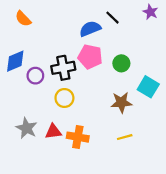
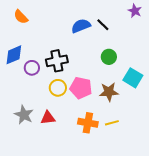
black line: (112, 18) -> (103, 25), moved
pink pentagon: (90, 57) -> (81, 88), moved
orange cross: (78, 137) -> (88, 123), moved

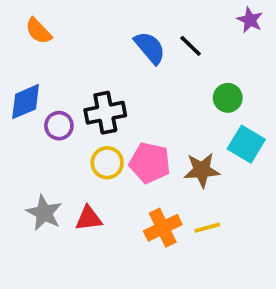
blue semicircle: (81, 26) -> (150, 48), turned 72
green circle: (109, 57) -> (228, 98), moved
orange cross: (88, 123) -> (163, 228), turned -36

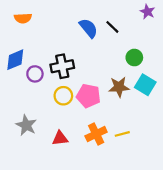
orange semicircle: (39, 31) -> (23, 18), turned -49
brown star: (202, 170) -> (119, 87), moved
red triangle: (89, 218) -> (60, 138), moved

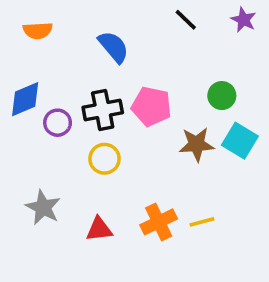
black line: (112, 27) -> (186, 20), moved
blue semicircle: (88, 28) -> (114, 47), moved
pink pentagon: (88, 96) -> (151, 106), moved

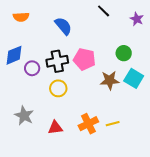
purple star: (243, 20) -> (137, 19), moved

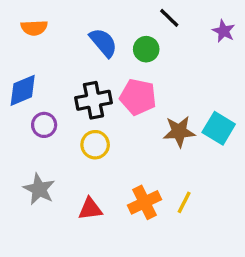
green circle: (124, 53) -> (146, 49), moved
purple circle: (32, 68) -> (44, 125), moved
yellow line: (113, 124) -> (184, 202), turned -48

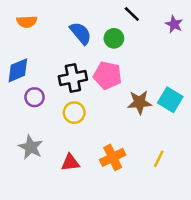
yellow line: (184, 202) -> (159, 159), moved

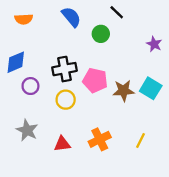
purple star: (174, 24) -> (154, 44), moved
blue semicircle: (81, 33) -> (71, 17), moved
pink pentagon: (108, 75) -> (95, 80), moved

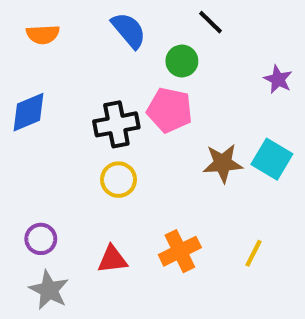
pink pentagon: (95, 80) -> (170, 110), moved
purple circle: (30, 86) -> (41, 239), moved
gray star: (27, 130) -> (49, 290), moved

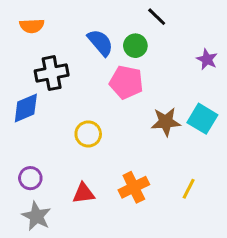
blue semicircle: (129, 30) -> (100, 43), moved
blue diamond: (29, 112) -> (26, 108), moved
black cross: (116, 124) -> (52, 73), moved

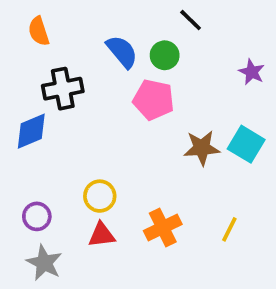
orange semicircle: (32, 26) -> (39, 31), turned 75
yellow circle: (88, 134) -> (100, 196), moved

